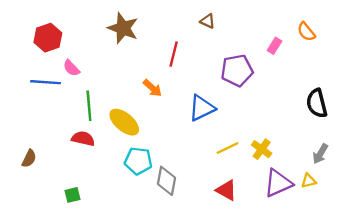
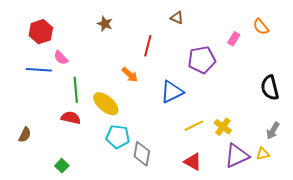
brown star: (123, 28) -> (105, 24), size x0.6
green square: (73, 195) -> (62, 166), turned -32

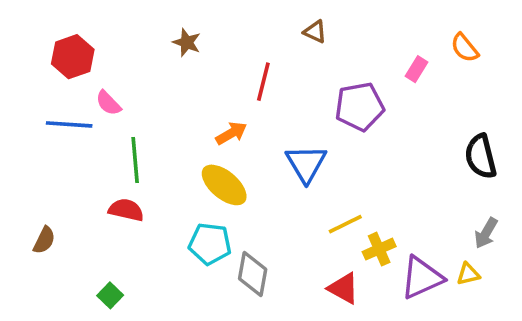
orange arrow: (130, 75) -> (231, 133), turned -72
blue triangle: (172, 92) -> (306, 164), turned -35
yellow ellipse: (106, 104) -> (224, 185), moved
yellow cross: (223, 127) -> (379, 249), moved, turned 30

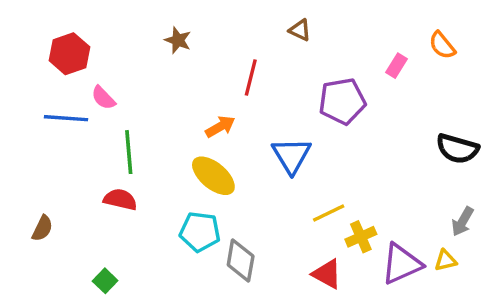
black semicircle: (481, 156) -> (457, 149), turned -60

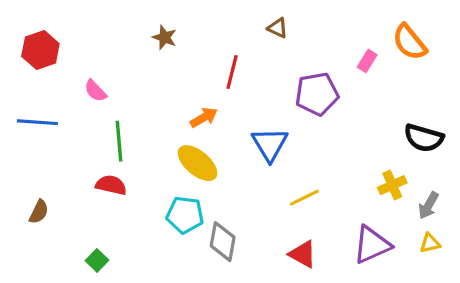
orange semicircle: (442, 45) -> (410, 42), size x1.4
red hexagon: (69, 54) -> (40, 50), moved
blue line: (66, 118) -> (37, 122), moved
yellow cross: (361, 237) -> (392, 185), moved
yellow triangle: (446, 260) -> (430, 243), moved

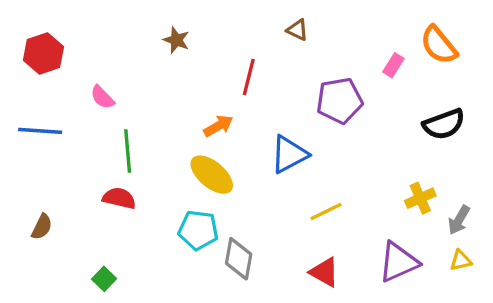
black semicircle: (424, 138) -> (444, 124), moved, turned -36
blue triangle: (270, 144) -> (289, 154), turned 33

